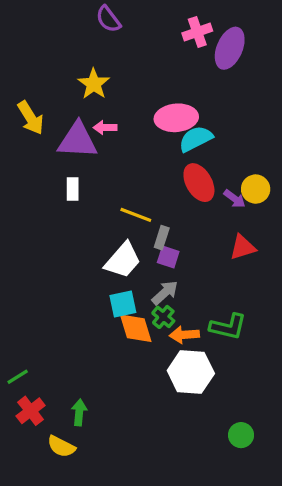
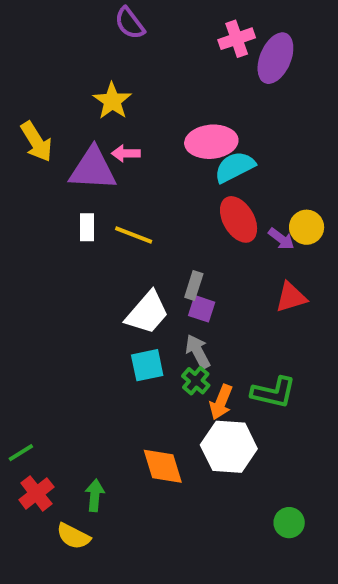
yellow line: (136, 215) -> (134, 235), moved
gray arrow: (165, 293) -> (198, 352), turned -76
orange diamond: (136, 328) -> (163, 466), moved
orange arrow: (184, 335) -> (221, 402), turned -64

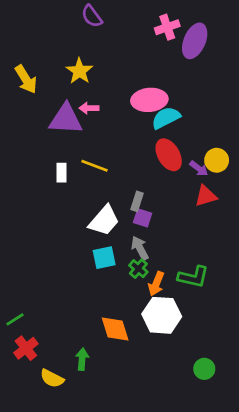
yellow arrow: (36, 142) -> (26, 79), moved
white rectangle: (87, 227) -> (62, 173), moved
red triangle: (291, 297) -> (206, 196), moved
green arrow: (95, 495) -> (82, 359), moved

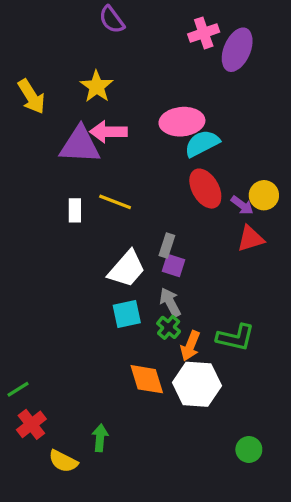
pink arrow: (89, 108) -> (108, 132), size x1.5
orange diamond: (115, 329) -> (147, 379), moved

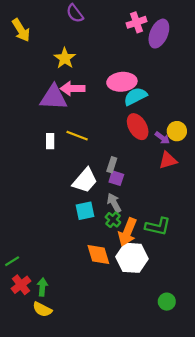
yellow arrow: (31, 97) -> (21, 30), moved
orange arrow: (190, 346) -> (128, 232), size x1.4
green arrow: (100, 438) -> (42, 287), moved

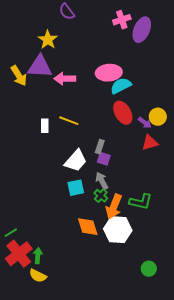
yellow arrow: (21, 30) -> (19, 76), moved
yellow star: (65, 58) -> (48, 40), moved
purple triangle: (54, 97) -> (40, 67), moved
red cross: (21, 285) -> (19, 254), size x1.5

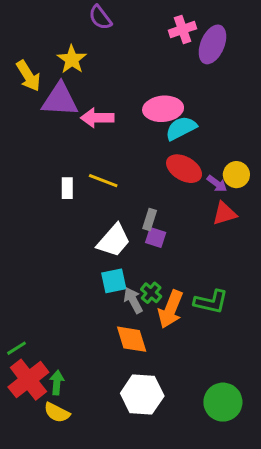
yellow arrow: (19, 76) -> (28, 76), moved
red ellipse: (123, 113) -> (184, 169), turned -30
gray arrow: (102, 181) -> (133, 300), moved
white hexagon: (118, 230) -> (142, 395), moved
green circle: (149, 269) -> (223, 402), size x1.6

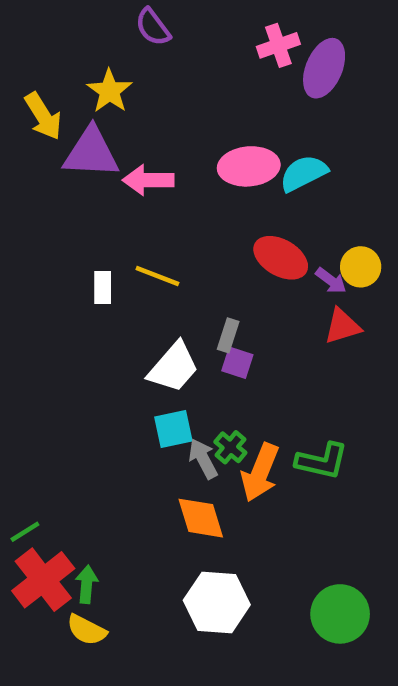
cyan semicircle: (181, 128) -> (304, 173), moved

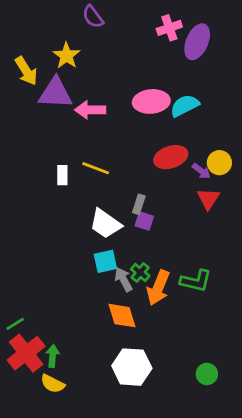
red ellipse: (281, 258) -> (171, 157), turned -48
red triangle: (342, 326) -> (208, 199), turned -40
white trapezoid: (173, 367) -> (105, 224), turned 84
green circle: (340, 614) -> (207, 374), size x0.6

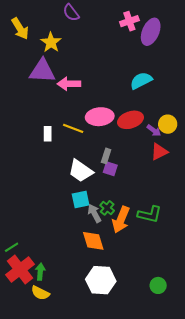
yellow arrow: (26, 71) -> (20, 29), moved
pink ellipse: (151, 101) -> (100, 117), moved
red triangle: (208, 199) -> (159, 152), turned 30

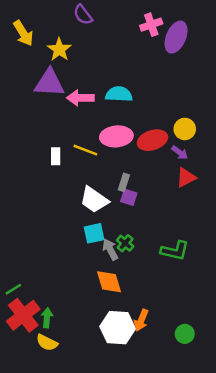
cyan semicircle: (141, 81) -> (119, 94), moved, turned 30
yellow circle: (168, 124) -> (185, 129), moved
orange arrow: (121, 220) -> (141, 320), moved, size x0.7

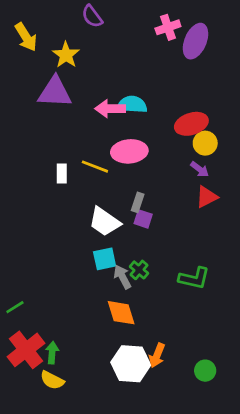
pink arrow: (80, 98) -> (110, 109), moved
red ellipse: (152, 140) -> (191, 124), moved
green line: (13, 289) -> (15, 307), moved

